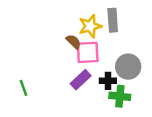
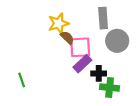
yellow star: (90, 26) -> (59, 23), moved
gray circle: (128, 67) -> (117, 41), moved
purple rectangle: (81, 80) -> (82, 64), moved

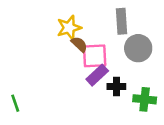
green line: (22, 80) -> (15, 103), moved
green cross: (110, 88) -> (145, 99), moved

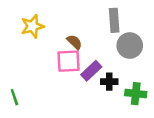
yellow star: (69, 28) -> (32, 26), moved
pink square: (95, 56) -> (68, 61), moved

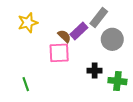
gray rectangle: (114, 20) -> (99, 17), turned 42
purple rectangle: (91, 71) -> (79, 31), moved
green line: (14, 97) -> (26, 84), moved

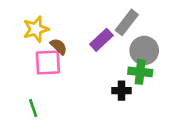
brown semicircle: (64, 36) -> (59, 46), moved
pink square: (59, 53) -> (48, 63), moved
green cross: (117, 81) -> (140, 72), moved

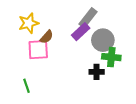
gray rectangle: (127, 22) -> (88, 18), moved
brown semicircle: (59, 46) -> (47, 37), turned 88
gray circle: (144, 51) -> (103, 40), moved

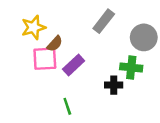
purple rectangle: (81, 32) -> (74, 65), moved
gray circle: (103, 40) -> (144, 37), moved
green line: (27, 86) -> (67, 106), moved

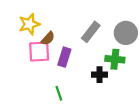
gray rectangle: (104, 21) -> (91, 32), moved
purple rectangle: (74, 65) -> (64, 57), turned -30

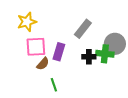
gray circle: (126, 33) -> (115, 44), moved
brown semicircle: (48, 38) -> (43, 64), moved
black cross: (99, 75) -> (89, 57), moved

